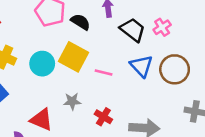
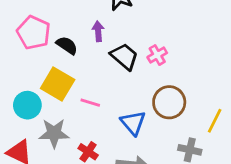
cyan circle: (42, 64) -> (27, 105), moved
blue triangle: (141, 66) -> (133, 123), moved
gray star: (72, 101) -> (54, 133), size x1.5

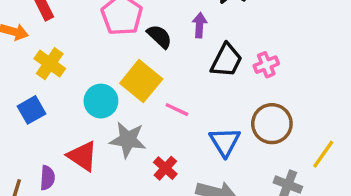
black trapezoid: (124, 56) -> (226, 60), turned 68

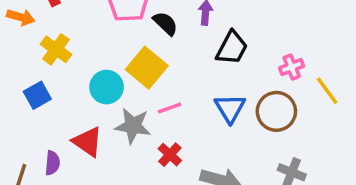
pink cross: (266, 65) -> (292, 67), moved
pink line: (177, 110) -> (170, 108), moved, turned -45
blue triangle: (225, 142) -> (230, 108), moved
yellow line: (323, 154) -> (327, 91), moved, turned -72

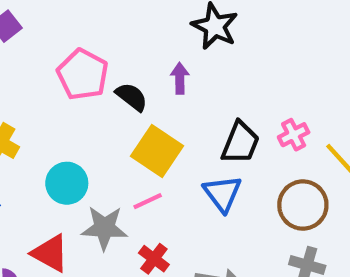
black trapezoid: (232, 48) -> (240, 143), moved
yellow square: (147, 68) -> (157, 151), moved
brown circle: (276, 111) -> (303, 205), moved

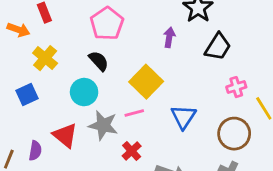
black semicircle: (132, 97) -> (99, 61), moved
black trapezoid: (240, 143) -> (218, 47), moved

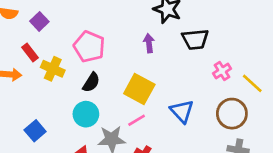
black trapezoid: (218, 47) -> (195, 39), turned 68
yellow cross: (45, 58) -> (53, 69), moved
black semicircle: (99, 61) -> (91, 82), turned 90

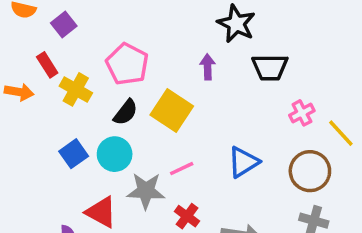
yellow square: (139, 89) -> (172, 111), moved
blue triangle: (182, 111) -> (243, 162), turned 35
blue square: (35, 131) -> (74, 154), moved

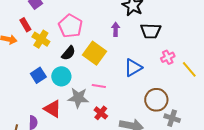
blue triangle: (243, 162) -> (133, 68), moved
pink line: (182, 169) -> (99, 86), turned 32
brown circle: (310, 171) -> (156, 100), moved

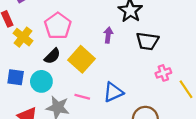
blue triangle: (133, 68) -> (113, 92), moved
blue square: (38, 75) -> (16, 77), turned 35

